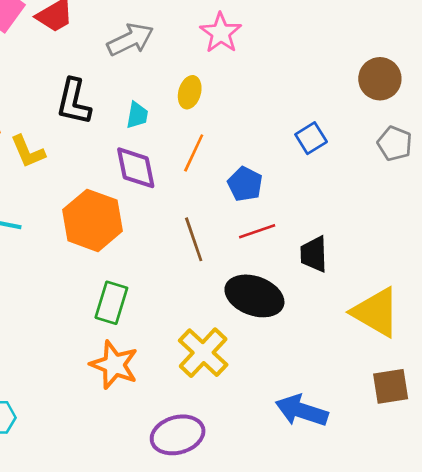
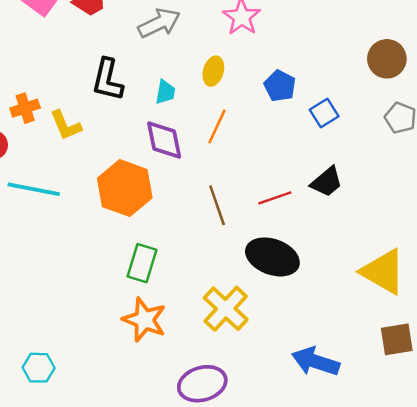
blue pentagon: (245, 184) -> (280, 86), moved
black trapezoid: (314, 254) -> (327, 182), moved, turned -128

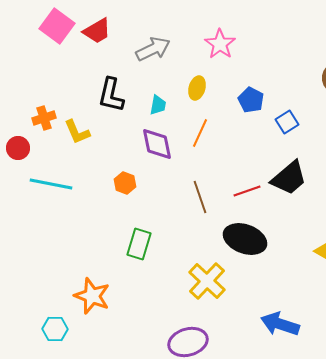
black trapezoid: (327, 182) -> (289, 178), size x1.4
orange hexagon: (125, 188) -> (125, 183), size x0.5
orange star: (144, 320) -> (92, 296), moved

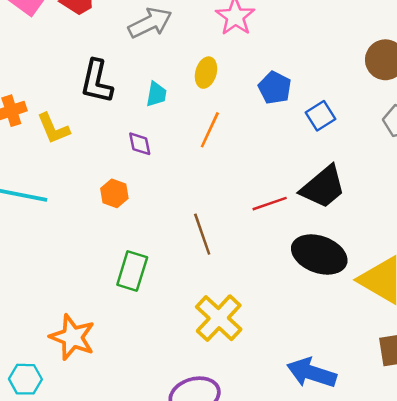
purple diamond: (157, 144) -> (140, 144), moved, size x0.6
brown line: (200, 197) -> (202, 234), moved
black ellipse: (245, 239) -> (319, 254), moved

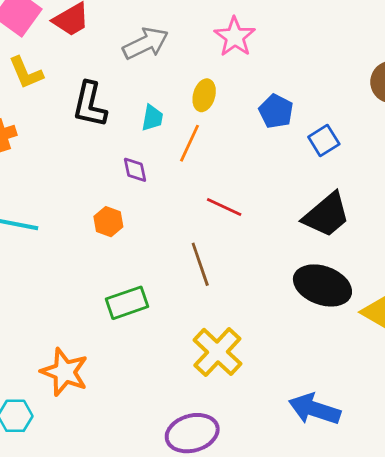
yellow L-shape: (53, 129) -> (26, 73), moved
orange line: (210, 130) -> (189, 143), moved
red line: (270, 204) -> (224, 207), moved, turned 44
green rectangle: (132, 271) -> (127, 303), turned 54

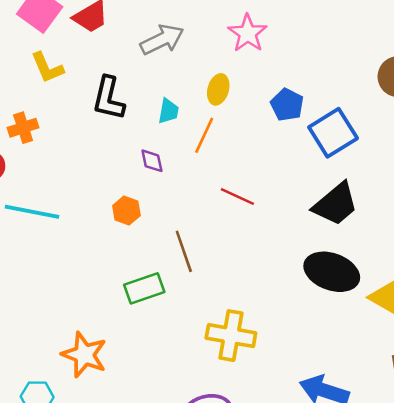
blue square: (324, 141) -> (333, 133), size x1.6
brown line: (200, 264) -> (184, 251), moved
yellow cross: (217, 352) -> (231, 336), turned -33

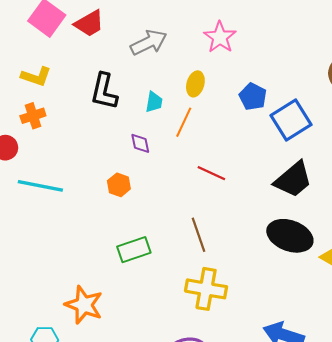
yellow L-shape: (47, 68) -> (36, 77), moved, turned -48
brown line: (184, 251) -> (199, 235), moved

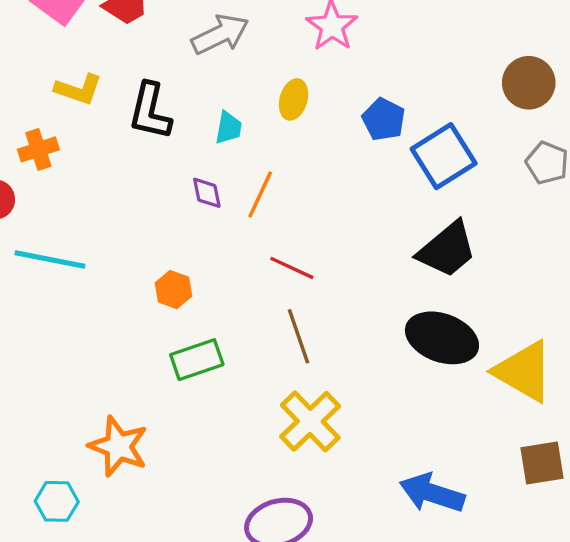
yellow L-shape: (36, 77) -> (78, 89), moved
orange line: (184, 122) -> (260, 194), moved
red line: (211, 173) -> (292, 268), moved
orange hexagon: (119, 185) -> (173, 290), moved
yellow cross: (206, 289) -> (310, 421), turned 36

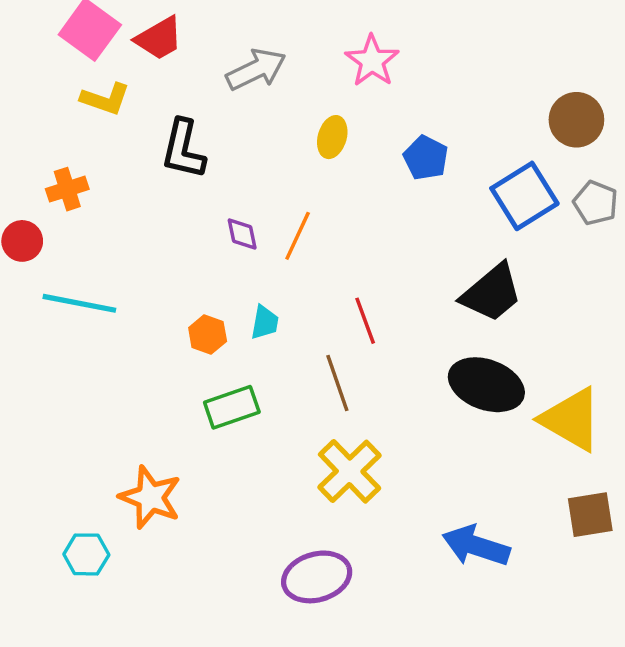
yellow L-shape: (78, 89) -> (105, 99), moved
cyan trapezoid: (228, 128) -> (265, 322), moved
blue square: (444, 156) -> (524, 196), moved
red line: (292, 268) -> (365, 321), moved, turned 45

